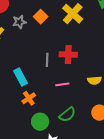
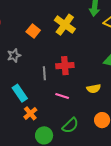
gray star: (19, 22) -> (14, 55), moved
pink line: (62, 84) -> (62, 96), turned 32

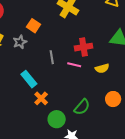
orange square: (33, 31) -> (33, 26), moved
red cross: (65, 66) -> (84, 47), moved
pink line: (62, 96) -> (74, 65), moved

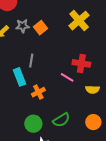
gray star: (20, 42) -> (23, 26), moved
gray line: (52, 57) -> (31, 61), moved
orange cross: (41, 98) -> (38, 92), moved

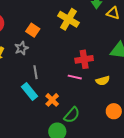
gray star: (23, 26) -> (21, 48), moved
orange square: (40, 28) -> (33, 30), moved
green semicircle: (61, 120) -> (72, 115), moved

